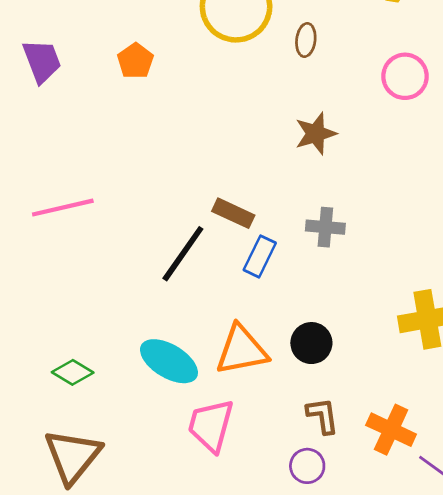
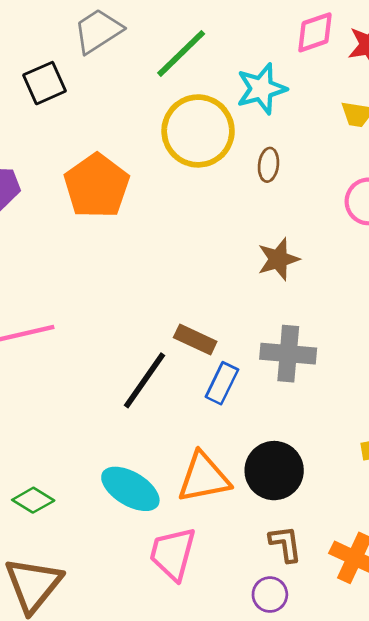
orange pentagon: (135, 61) -> (97, 186), size x1.8
gray cross: (325, 227) -> (288, 354), size x1.4
black circle: (311, 343) -> (274, 471), size x1.4

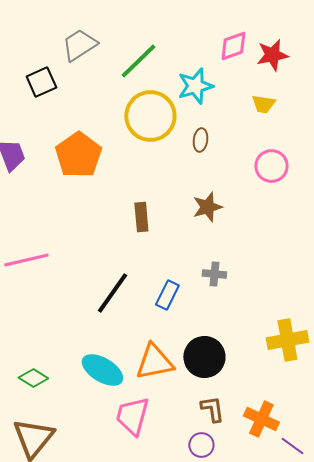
brown rectangle: (195, 340) -> (141, 217), moved, turned 60
gray cross: (288, 354) -> (214, 274), size x0.6

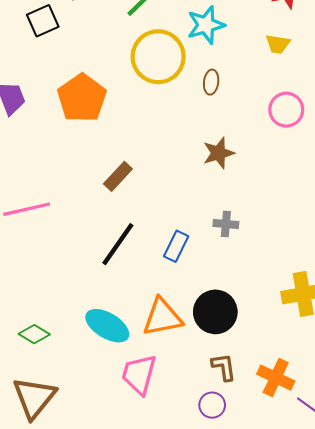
brown rectangle: (141, 217) -> (118, 176), moved, turned 48

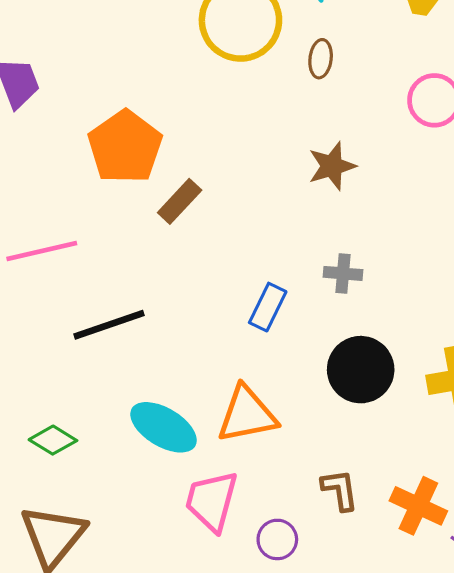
orange pentagon: (82, 98) -> (125, 147), moved
black line: (118, 244) -> (109, 325), moved, turned 36
black circle: (215, 312) -> (361, 370), moved
purple circle: (212, 405) -> (277, 539), moved

